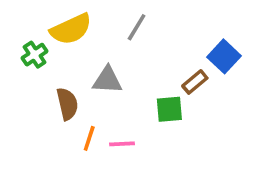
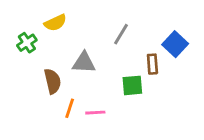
gray line: (137, 27) -> (121, 34), moved
yellow semicircle: (71, 29) -> (55, 23), size x0.7
brown rectangle: (195, 82) -> (152, 64), turned -54

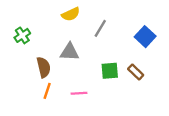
yellow semicircle: (55, 23) -> (71, 14), moved
brown rectangle: (152, 64) -> (136, 72), moved, turned -42
orange line: (70, 108) -> (47, 91), moved

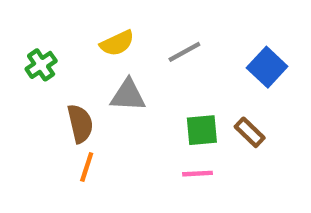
yellow semicircle: (71, 14) -> (117, 43), moved
gray line: (100, 28) -> (184, 52), turned 30
pink line: (79, 93) -> (197, 174), moved

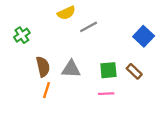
yellow semicircle: (117, 43) -> (66, 13), moved
gray line: (184, 52) -> (89, 27), moved
gray triangle: (128, 95) -> (71, 69), moved

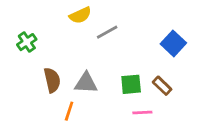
orange line: (46, 90) -> (69, 111), moved
pink line: (106, 94) -> (142, 112), moved

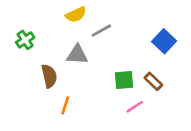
gray triangle: (86, 83) -> (77, 55), moved
pink line: (142, 112) -> (135, 107), turned -30

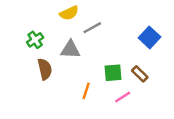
green cross: (25, 40) -> (35, 40), moved
orange line: (65, 105) -> (86, 91), moved

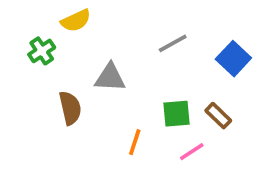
yellow semicircle: (69, 13) -> (76, 21), moved
gray line: (92, 28) -> (173, 43), moved
green cross: (35, 40) -> (42, 51), moved

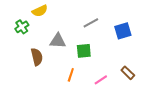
blue square: (233, 59) -> (123, 31), turned 30
green square: (177, 114) -> (84, 51), moved
brown rectangle: (218, 116) -> (128, 73), moved

